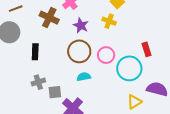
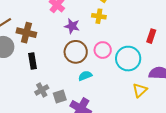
brown cross: (49, 18) -> (26, 33), moved
red rectangle: (146, 49) -> (151, 36), moved, turned 48

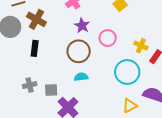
yellow cross: (99, 16) -> (141, 46), moved
pink circle: (103, 50) -> (108, 38), moved
gray cross: (42, 90) -> (30, 85), moved

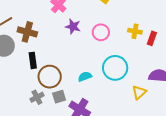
brown circle: (79, 51) -> (50, 77), moved
cyan circle: (127, 72) -> (115, 68), moved

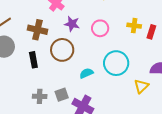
brown cross: (27, 32) -> (37, 30), moved
brown circle: (50, 77) -> (62, 50), moved
gray cross: (37, 97) -> (40, 96), turned 32

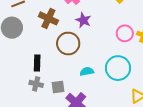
pink circle: (100, 28) -> (125, 33), moved
black rectangle: (33, 60) -> (37, 63), moved

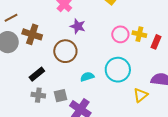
brown cross: (48, 18) -> (32, 34), moved
black rectangle: (37, 63) -> (37, 74), turned 56

